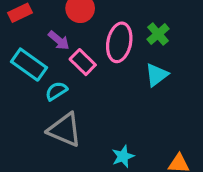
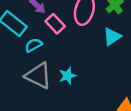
cyan star: (123, 156) -> (68, 76), moved

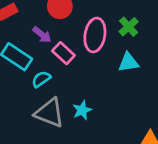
cyan triangle: (112, 37) -> (128, 62), turned 30

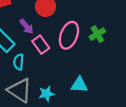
cyan triangle: (128, 62) -> (79, 85), moved
cyan semicircle: (41, 79) -> (19, 62), turned -63

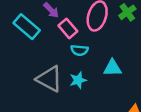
cyan semicircle: (19, 62) -> (79, 50), moved, turned -84

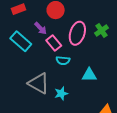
cyan star: (78, 80) -> (61, 93), moved

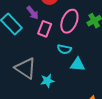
pink rectangle: (54, 43) -> (45, 29), turned 56
cyan semicircle: (63, 60) -> (64, 49), moved

